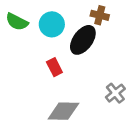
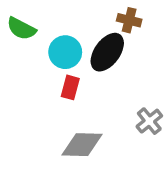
cyan circle: (52, 24) -> (65, 52), moved
red rectangle: (54, 67) -> (70, 87), turned 42

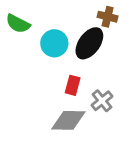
red rectangle: (70, 87) -> (73, 85), moved
gray cross: (149, 121) -> (102, 101), moved

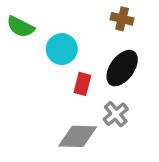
black ellipse: (89, 43) -> (122, 68), moved
red rectangle: (73, 85) -> (82, 84), moved

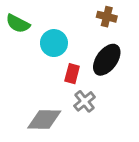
gray cross: (116, 114) -> (85, 101), moved
gray diamond: (78, 136) -> (44, 119), moved

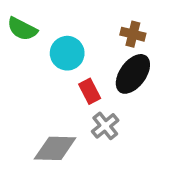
brown cross: (107, 17) -> (133, 34), moved
red rectangle: (72, 74) -> (90, 91), turned -42

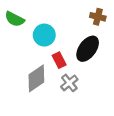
brown cross: (133, 34) -> (98, 17), moved
gray diamond: (55, 148) -> (36, 78), moved, turned -36

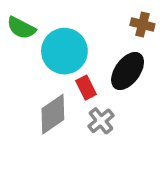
cyan circle: (44, 35) -> (64, 51), size x1.4

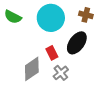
cyan circle: (64, 51) -> (51, 18), moved

